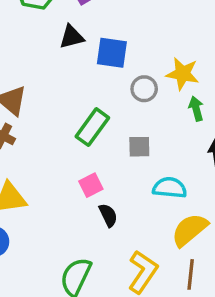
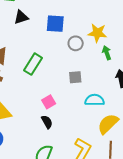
black triangle: (72, 37) -> (21, 17), moved
green rectangle: (92, 127) -> (33, 64), moved
black semicircle: (108, 215) -> (47, 122), moved

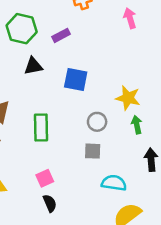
gray circle: (76, 43) -> (97, 122), moved
green rectangle: (33, 64) -> (41, 128), turned -40
pink square: (49, 102) -> (45, 178), moved

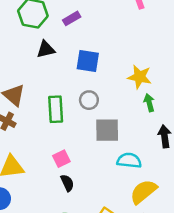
gray circle: (97, 122) -> (89, 100), moved
gray square: (93, 151) -> (107, 130), size x1.5

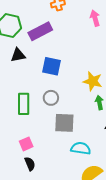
purple rectangle: (72, 18) -> (40, 31), size x1.6

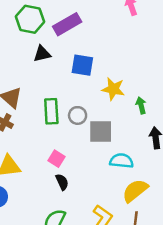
yellow star: (93, 81) -> (113, 89), moved
gray circle: (51, 98) -> (78, 115), moved
pink square: (26, 144) -> (56, 159), turned -32

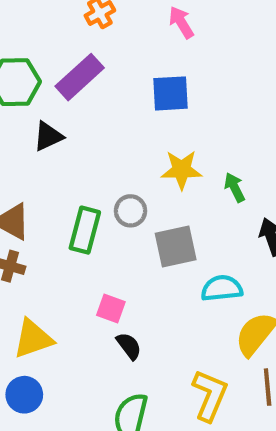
blue square: (82, 65) -> (170, 93), moved
green rectangle: (51, 111) -> (85, 230), turned 30
gray circle: (78, 115) -> (131, 211), moved

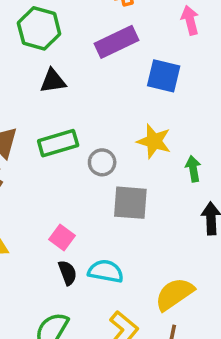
purple rectangle: (80, 77) -> (116, 42), moved
green rectangle: (85, 230) -> (58, 143), moved, turned 42
cyan semicircle: (222, 288) -> (106, 271), moved

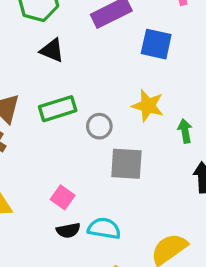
black triangle: (53, 81) -> (52, 50), turned 32
black semicircle: (68, 273) -> (68, 230), turned 100

